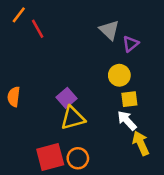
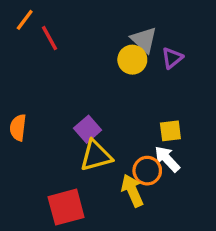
yellow circle: (119, 75) -> (132, 60), moved
yellow arrow: (141, 143) -> (132, 190), moved
orange circle: (78, 158) -> (147, 171), moved

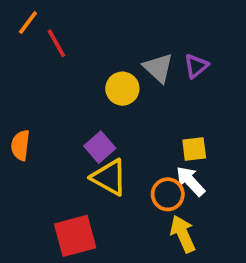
gray triangle: (144, 40) -> (158, 68), moved
yellow circle: (132, 60) -> (122, 89), moved
yellow triangle: (96, 156) -> (109, 177), turned 44
yellow arrow: (132, 190) -> (183, 234), moved

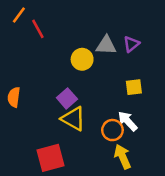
gray triangle: (158, 68) -> (106, 45), turned -40
yellow square: (194, 149) -> (134, 87), moved

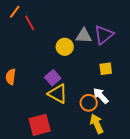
purple triangle: (131, 44) -> (104, 35), size x1.5

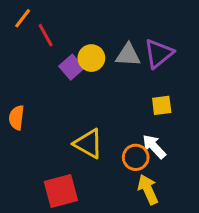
yellow circle: (65, 47) -> (91, 58), moved
purple square: (53, 78) -> (72, 67), moved

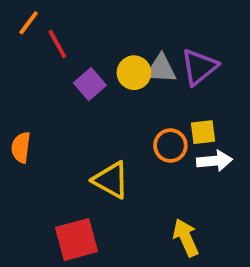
yellow circle: (91, 58) -> (134, 73), moved
white arrow: (154, 147) -> (215, 161), moved, turned 128
orange circle: (136, 157) -> (170, 146), moved

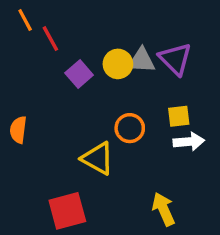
orange line: (29, 23) -> (25, 20), turned -65
purple triangle: (199, 67) -> (175, 59), turned -36
orange circle: (170, 146) -> (130, 128), moved

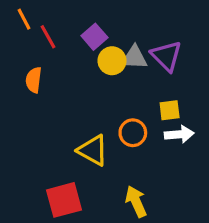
purple square: (79, 74) -> (94, 37), moved
orange circle: (130, 128) -> (133, 133), moved
orange semicircle: (18, 130) -> (34, 80), moved
yellow arrow: (164, 209) -> (136, 202), moved

